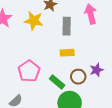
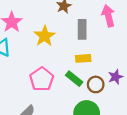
yellow star: (34, 21) -> (45, 36), moved, turned 30
green rectangle: (57, 82) -> (74, 79), moved

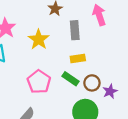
purple star: (116, 77) -> (110, 91), moved

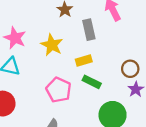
yellow rectangle: (78, 58) -> (84, 60), moved
brown circle: (92, 83) -> (130, 69), moved

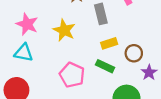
yellow rectangle: (84, 60) -> (109, 43), moved
brown circle: (130, 69) -> (134, 53), moved

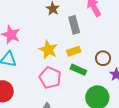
yellow star: (64, 30) -> (48, 50), moved
yellow rectangle: (109, 43) -> (74, 51), moved

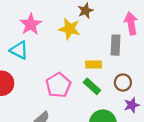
gray rectangle: (74, 25) -> (116, 45), moved
yellow star: (48, 50) -> (69, 29), moved, turned -30

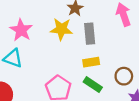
gray rectangle: (116, 45) -> (90, 34), moved

